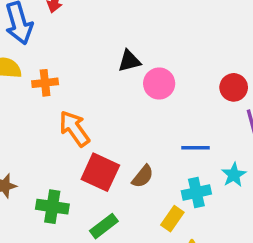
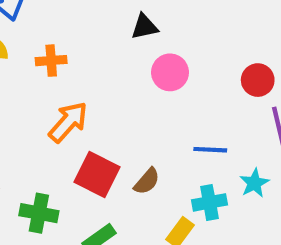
black triangle: (129, 61) -> (144, 27), moved
orange cross: (45, 83) -> (51, 61), moved
orange arrow: (74, 129) -> (68, 122), turned 75

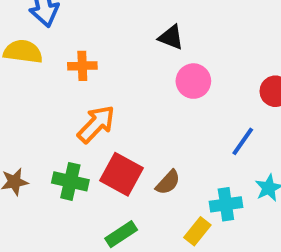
black triangle: (144, 27) -> (171, 37), turned 32
blue line: (210, 150) -> (243, 141), moved, turned -60
green cross: (39, 213) -> (70, 181), moved

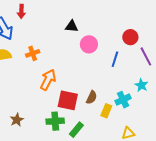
blue line: (243, 141) -> (115, 59), moved
green cross: (70, 181) -> (55, 121), moved
yellow rectangle: (197, 231) -> (106, 111), moved

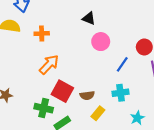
cyan star: (141, 85) -> (137, 118), moved
brown semicircle: (92, 97) -> (87, 95), turned 40
cyan cross: (123, 100) -> (120, 93), moved

